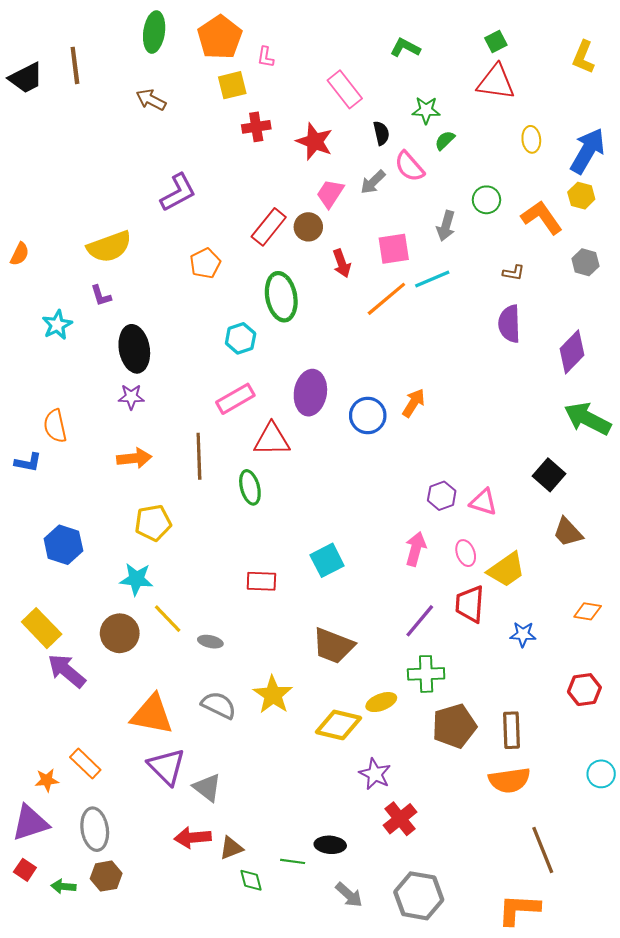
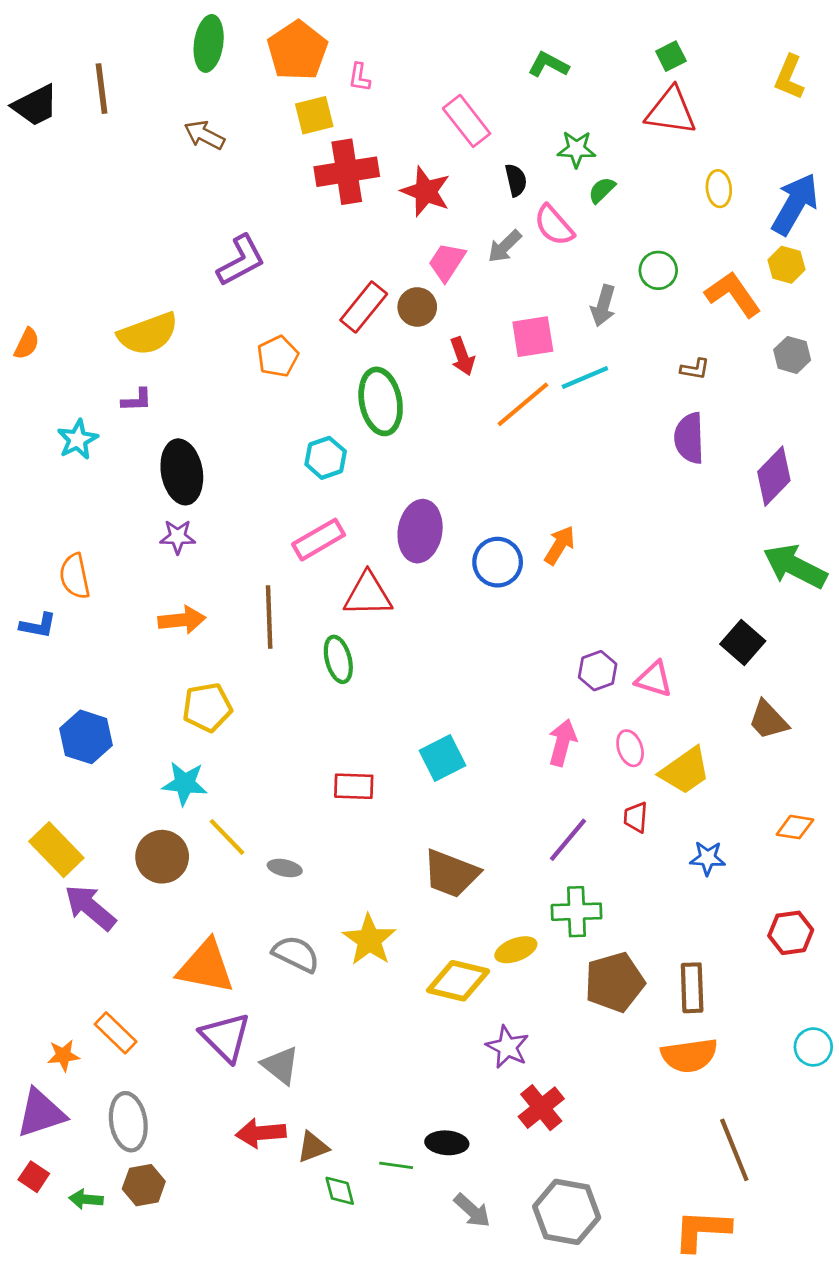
red cross: (256, 127) -> (347, 172), size x1.6
purple L-shape: (101, 296) -> (137, 400), turned -75
red trapezoid: (470, 604) -> (636, 817), size x0.6

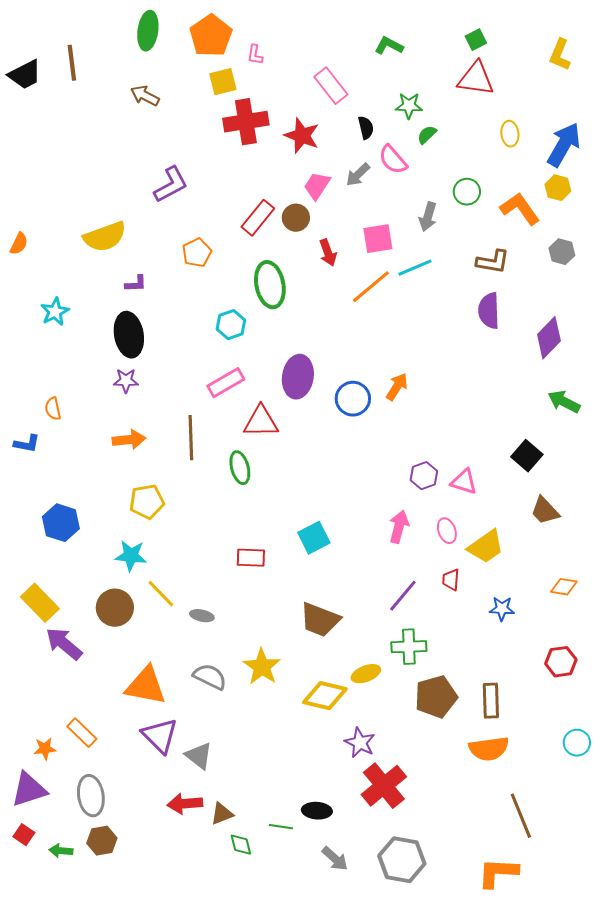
brown L-shape: (695, 369) -> (493, 262), size x1.6
purple L-shape: (137, 400) -> (136, 284), moved
green arrow: (795, 566) -> (564, 402), size x0.7
orange semicircle: (75, 576) -> (53, 409), size x0.7
red cross: (541, 1108) -> (384, 786), size x1.4

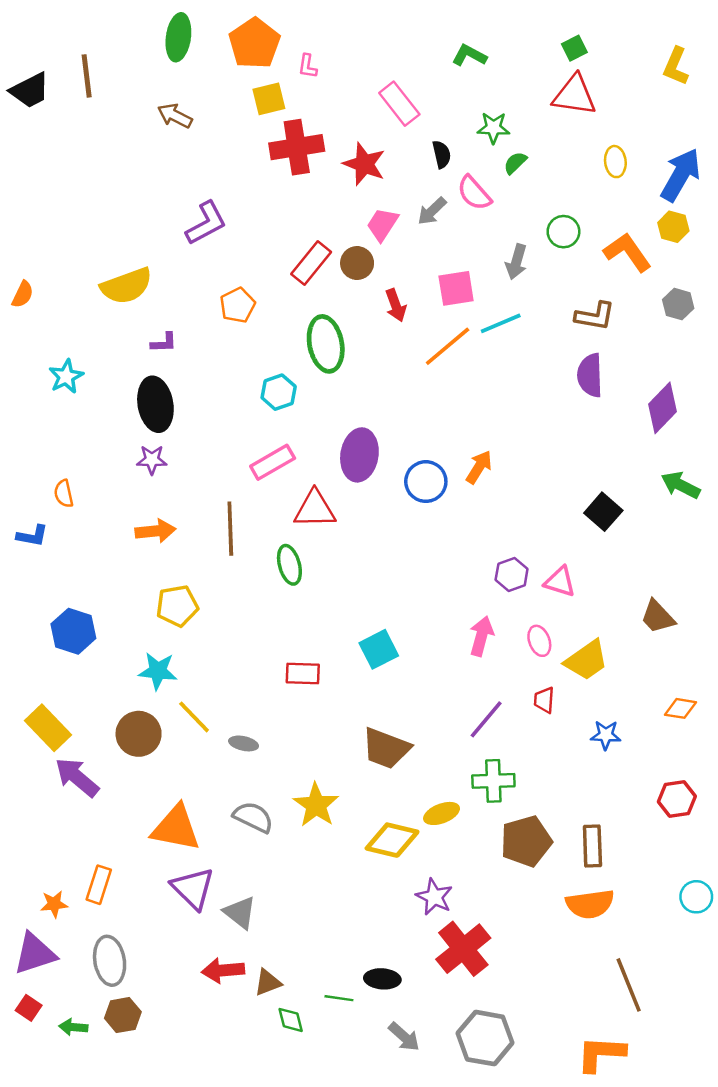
black square: (527, 456) -> (603, 512), moved
orange rectangle: (82, 733) -> (99, 885), turned 64

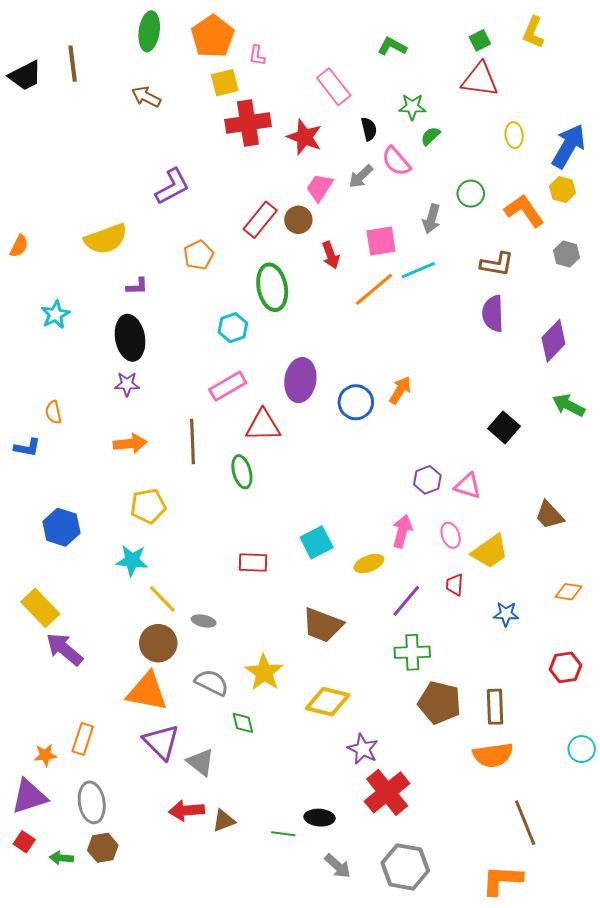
yellow L-shape: (676, 66) -> (533, 32), moved
brown circle: (139, 734) -> (158, 643), moved
yellow ellipse: (442, 813) -> (369, 564), moved
brown pentagon: (526, 841) -> (440, 703), turned 30
green diamond: (291, 1020) -> (243, 723), moved

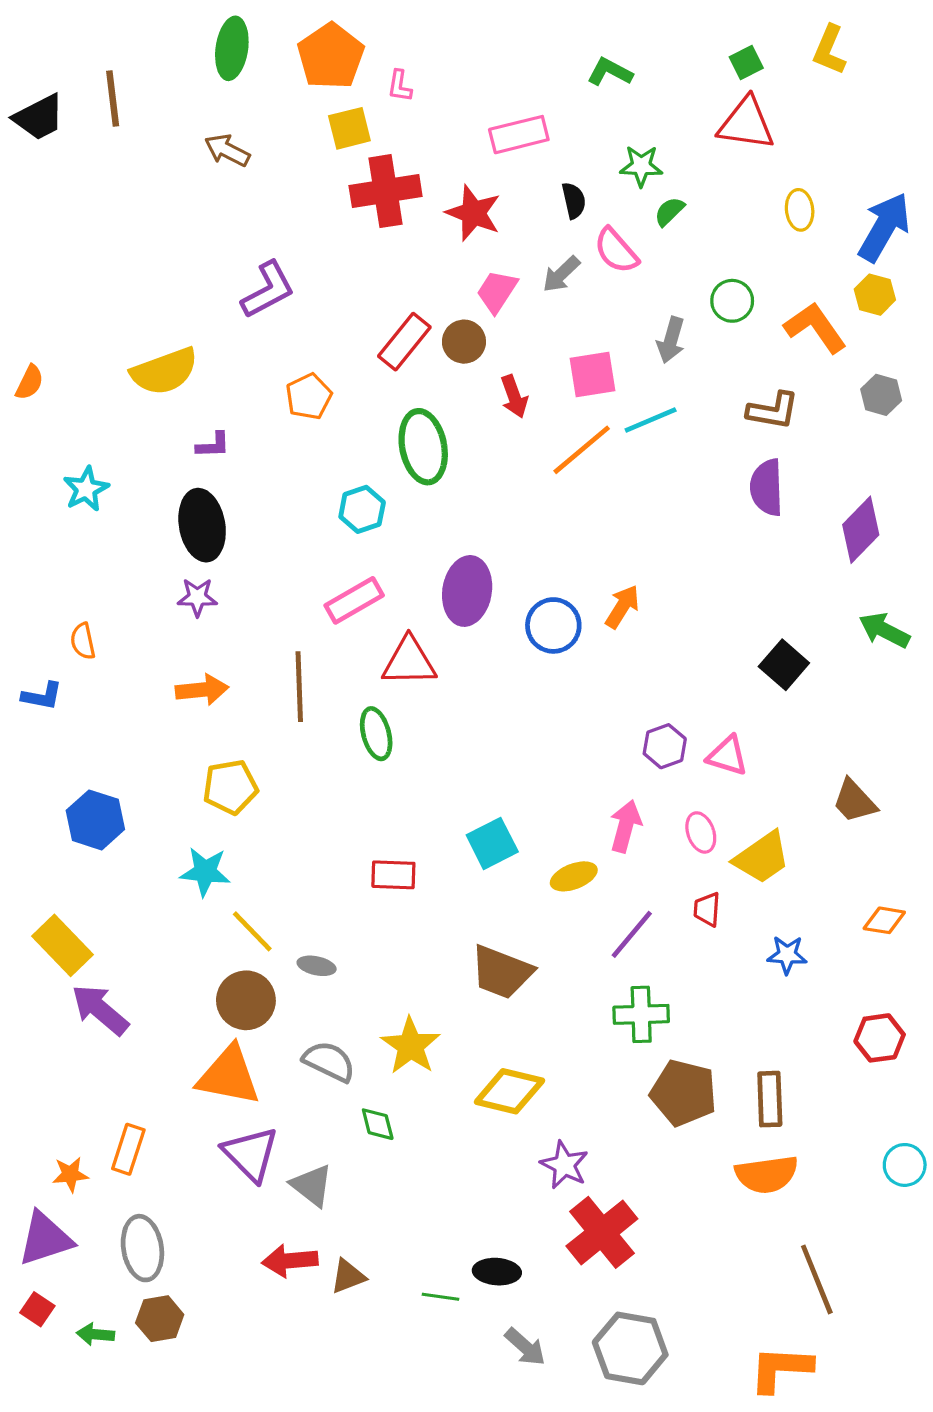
pink rectangle: (334, 87) -> (519, 135), turned -66

